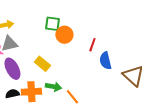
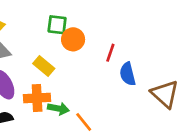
yellow rectangle: (42, 64) -> (44, 66), moved
orange cross: (31, 92) -> (37, 98), moved

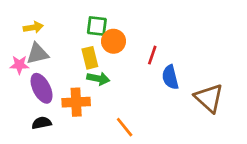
yellow rectangle: (44, 66) -> (90, 58), moved, turned 36
green arrow: (58, 109) -> (98, 79), moved

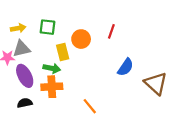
green square: (97, 26) -> (47, 27), moved
red line: (152, 55) -> (111, 31), moved
blue semicircle: (170, 77) -> (125, 67), turned -132
green arrow: (98, 79) -> (52, 68), moved

